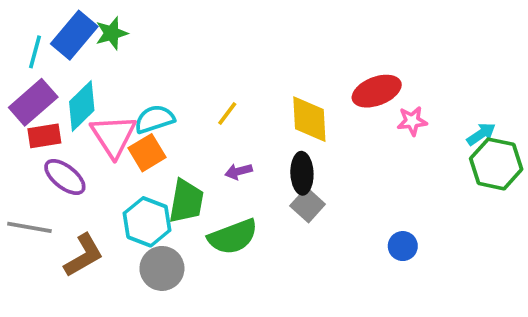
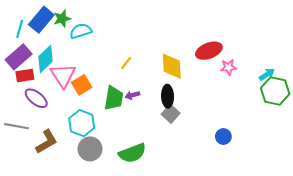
cyan semicircle: (154, 119) -> (81, 31), moved
green trapezoid: (186, 201) -> (114, 98), moved
green semicircle: (233, 237) -> (132, 153), moved

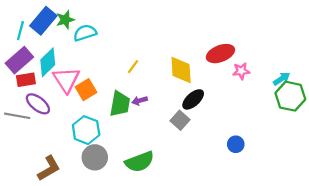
black ellipse: (168, 96) -> (193, 99), moved, turned 50
gray line: (17, 126) -> (17, 116), moved
brown L-shape: (47, 142) -> (49, 168), moved

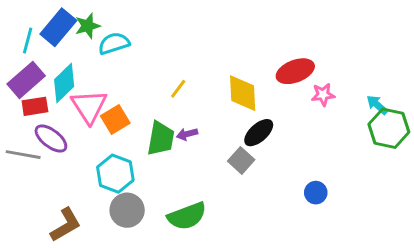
cyan arrow: (282, 79) -> (377, 105), turned -105

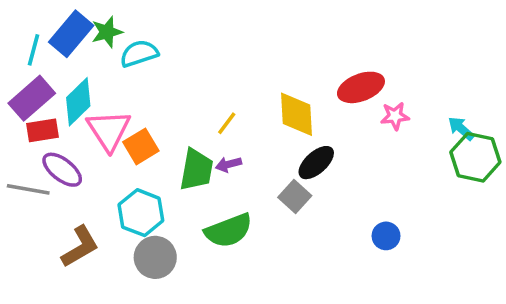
yellow line: (178, 89) -> (227, 123), moved
green semicircle: (187, 216) -> (229, 231), moved
brown L-shape: (66, 225) -> (80, 247), moved

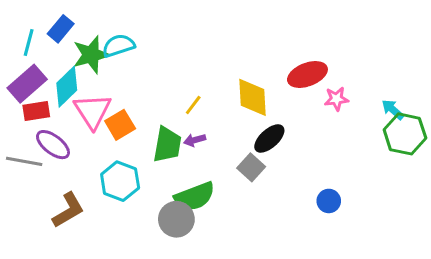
green star: (107, 32) -> (91, 55), moved, size x1.4
blue rectangle: (71, 34) -> (61, 29), size x0.7
gray circle: (155, 257) -> (176, 219), moved

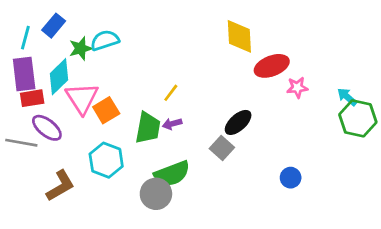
green star: (91, 55) -> (81, 48), size x0.7
purple rectangle: (27, 84) -> (24, 74), turned -56
yellow diamond: (253, 97) -> (239, 36), moved

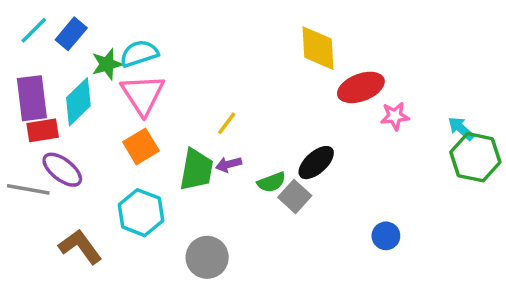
cyan line: (25, 38) -> (34, 30), moved, turned 30
pink triangle: (82, 98) -> (143, 95), moved
green semicircle: (172, 174) -> (271, 182), moved, size x0.6
brown L-shape: (60, 186) -> (80, 247), turned -96

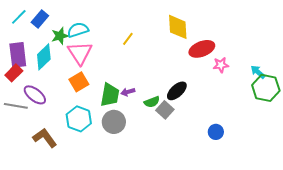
yellow line: (227, 123) -> (128, 39), moved
red rectangle: (43, 130) -> (14, 73), moved, turned -36
gray circle: (207, 257) -> (114, 122), moved

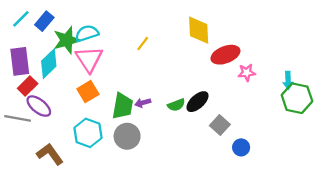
green star: (60, 36) -> (67, 40), size x1.4
cyan arrow: (258, 72) -> (288, 80), turned -133
red rectangle: (14, 73) -> (28, 86), moved
green semicircle: (152, 102) -> (176, 105), moved
gray square: (165, 110) -> (220, 125), moved

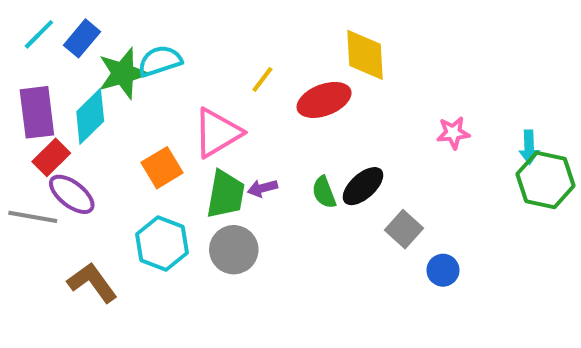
red ellipse: (225, 55) -> (324, 100), moved
pink triangle: (89, 59) -> (217, 133), moved, turned 32
green semicircle: (176, 105) -> (324, 192), turned 90

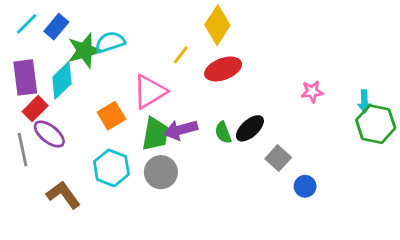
yellow diamond: (365, 55) -> (217, 25), moved, turned 36
purple arrow: (262, 188) -> (181, 130), size x1.6
gray line: (33, 217) -> (22, 150), turned 68

